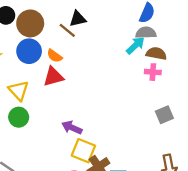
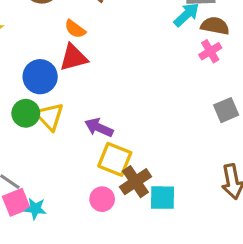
blue circle: (29, 51) -> (40, 77), moved
pink cross: (153, 72) -> (210, 51), turned -35
yellow triangle: (19, 91) -> (50, 116), moved

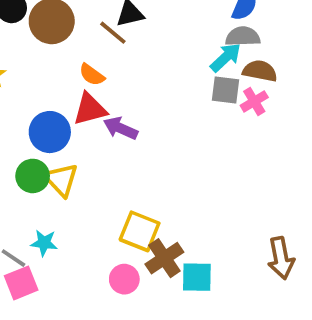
gray square: (226, 110) -> (226, 90), moved, turned 30
purple arrow: (99, 128) -> (120, 128), moved
cyan star: (35, 209) -> (44, 243), moved

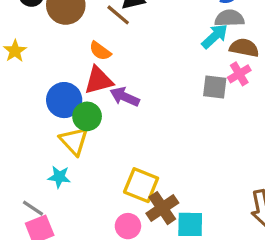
gray square: (226, 90) -> (215, 87), moved
green circle: (33, 176) -> (87, 116), moved
cyan star: (44, 243) -> (59, 177), moved

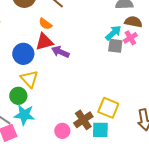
cyan arrow: (215, 36) -> (113, 33), moved
green circle: (87, 116) -> (18, 96), moved
cyan star: (59, 177) -> (24, 115), moved, size x1.5
yellow square: (141, 185) -> (108, 108), moved

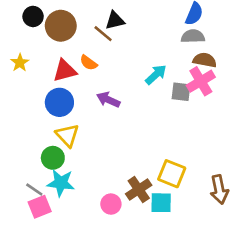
cyan arrow: (113, 33) -> (156, 75), moved
pink cross: (130, 38) -> (201, 81), size x1.5
red triangle: (44, 42) -> (65, 71), moved

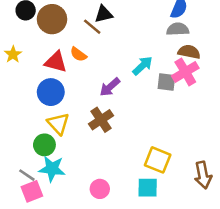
red triangle: (65, 71) -> (56, 62), turned 30
purple arrow: (108, 100) -> (110, 87), moved, turned -65
brown cross: (139, 190) -> (101, 120), moved

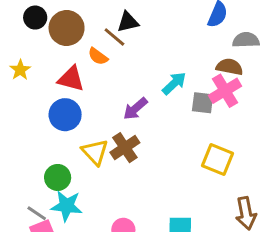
gray semicircle: (178, 29) -> (246, 40), moved
orange semicircle: (78, 54) -> (98, 56), moved
yellow triangle: (58, 123) -> (95, 152), moved
yellow square: (158, 160) -> (218, 160), moved

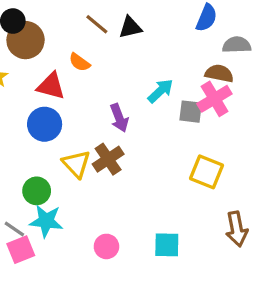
black triangle: (128, 22) -> (130, 27), moved
brown circle: (67, 28) -> (26, 40), moved
brown line: (114, 37) -> (97, 24), moved
purple arrow: (135, 109) -> (119, 118), turned -70

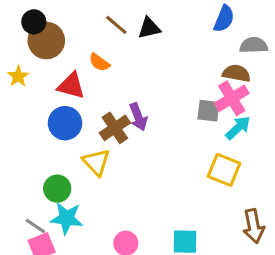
cyan arrow: (160, 91) -> (238, 128), moved
brown cross: (108, 159) -> (115, 128), moved

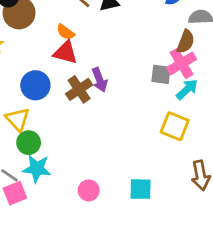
brown semicircle: (236, 73) -> (186, 42), turned 100
red triangle: (71, 86) -> (65, 53), moved
yellow triangle: (96, 162) -> (18, 119), moved

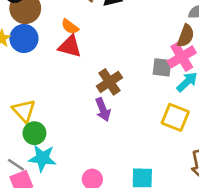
purple arrow: (100, 80) -> (103, 110), moved
blue circle: (35, 85) -> (24, 38), moved
brown cross: (79, 89) -> (109, 82), moved

